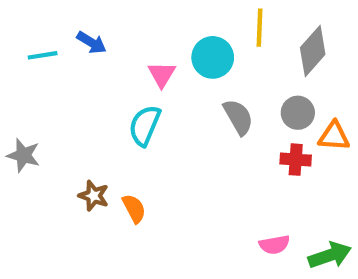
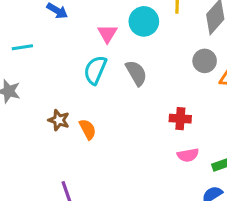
cyan line: (43, 55) -> (22, 47), moved
gray semicircle: (238, 117) -> (136, 73), moved
red cross: (296, 160) -> (180, 119), moved

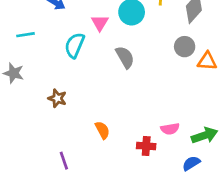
cyan semicircle: (95, 70) -> (75, 45), moved
red cross: (180, 119) -> (146, 146), moved
orange semicircle: (88, 129) -> (102, 130), moved

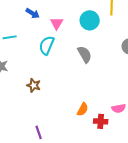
pink triangle: (100, 23) -> (57, 23), moved
orange semicircle: (102, 130) -> (83, 109), moved, turned 56

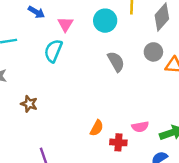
gray semicircle: (85, 54) -> (116, 62), moved
brown star: (34, 85) -> (29, 104), moved

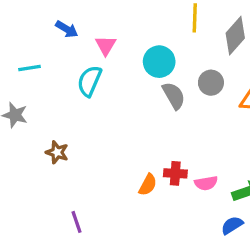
cyan circle: (105, 21) -> (159, 62), moved
gray circle: (153, 52) -> (211, 83), moved
red cross: (118, 142) -> (175, 173), moved

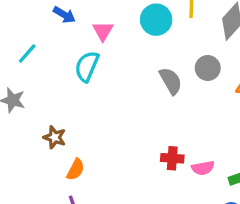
cyan circle: (159, 62) -> (156, 20), moved
cyan line: (30, 68) -> (27, 53), turned -40
orange semicircle: (148, 185) -> (76, 170), moved

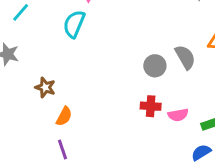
gray circle: (208, 68) -> (155, 66), moved
gray semicircle: (171, 81) -> (185, 57), moved

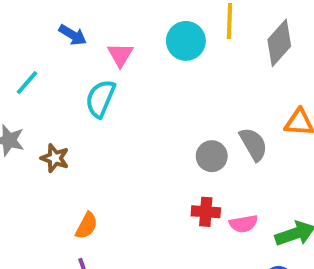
brown star: (45, 87) -> (55, 158), moved

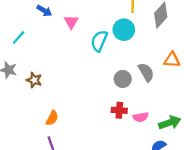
cyan circle: (186, 41) -> (124, 30), moved
cyan semicircle: (100, 99) -> (99, 41), moved

